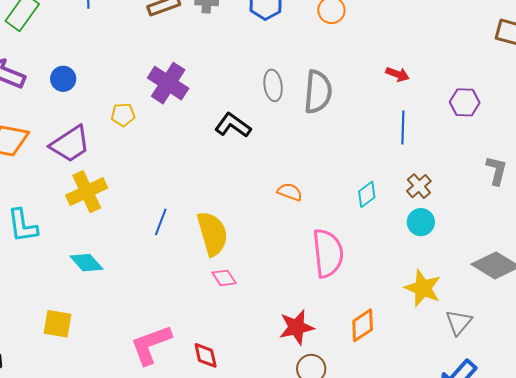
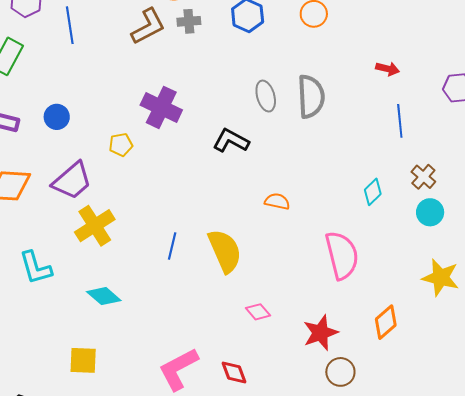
orange semicircle: (290, 192) -> (277, 201), moved
pink diamond: (224, 278) -> (258, 312), moved

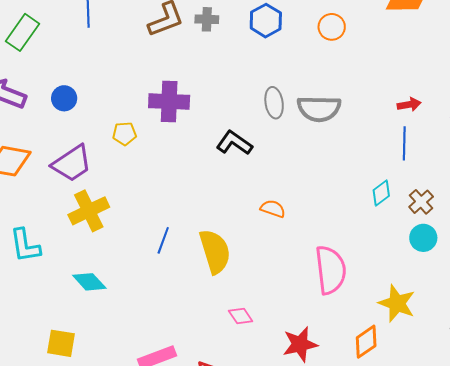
red arrow: (388, 69) -> (409, 105), moved, turned -30
gray semicircle: (311, 97) -> (319, 109), turned 87
purple cross: (161, 107) -> (169, 102), turned -30
cyan diamond: (373, 192) -> (381, 193), moved
yellow star: (441, 278) -> (397, 303), moved

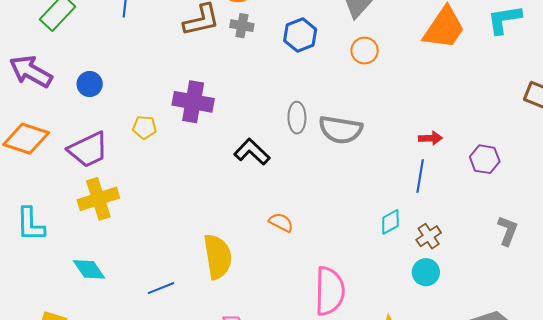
blue line: (163, 240) -> (161, 288), moved, turned 40

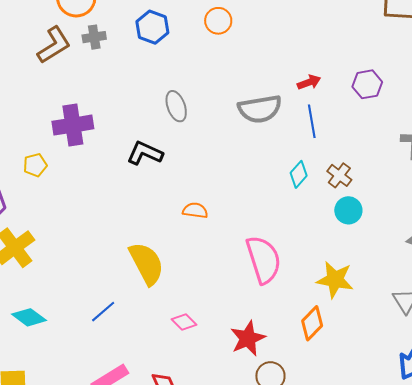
gray semicircle: (341, 130) -> (260, 109), moved

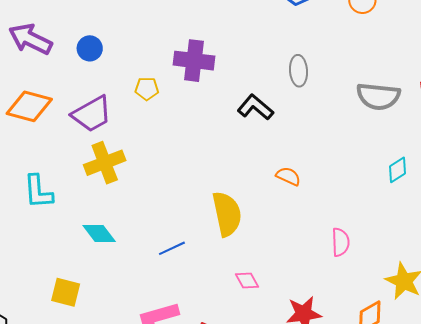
pink semicircle: (264, 260) -> (341, 242), size x0.6

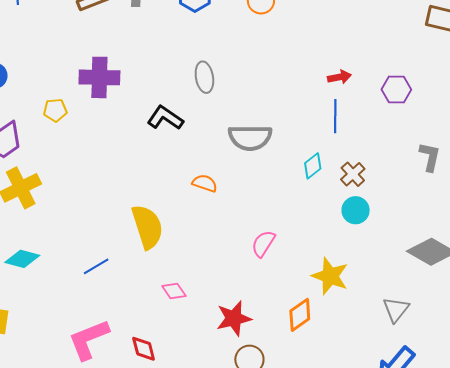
gray semicircle: (378, 96) -> (250, 137), moved
cyan diamond: (99, 233) -> (22, 259), turned -32
pink semicircle: (341, 242) -> (263, 244), turned -140

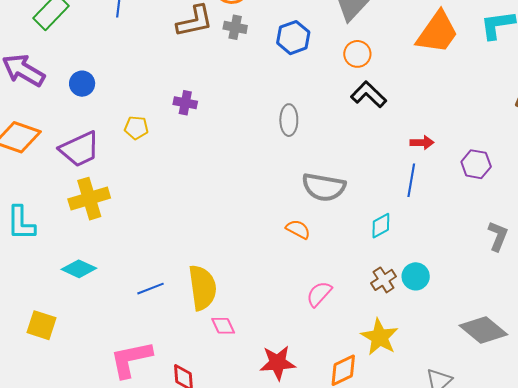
purple cross: (99, 77) -> (185, 103), size x0.6
black L-shape: (165, 118) -> (369, 94), moved
brown cross: (353, 174) -> (384, 280), moved
orange semicircle: (205, 183) -> (298, 229), moved
yellow semicircle: (147, 227) -> (202, 288), moved

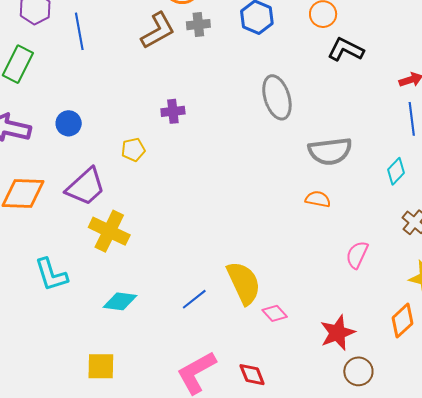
gray ellipse: (289, 120) -> (277, 97), size x1.4
yellow cross: (89, 199) -> (109, 231), turned -30

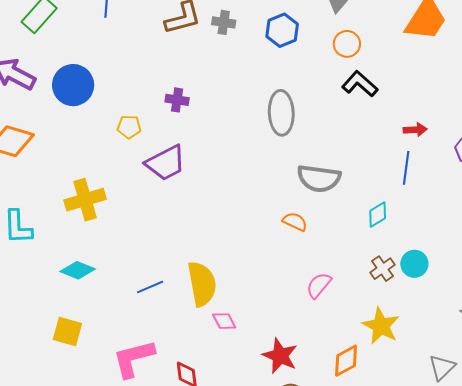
blue circle: (69, 123) -> (73, 85), size x1.6
purple trapezoid: (86, 187) -> (166, 163), moved
yellow cross: (109, 231) -> (85, 200), turned 33
red star: (338, 333) -> (280, 356), turned 30
yellow square: (101, 366) -> (67, 331), moved

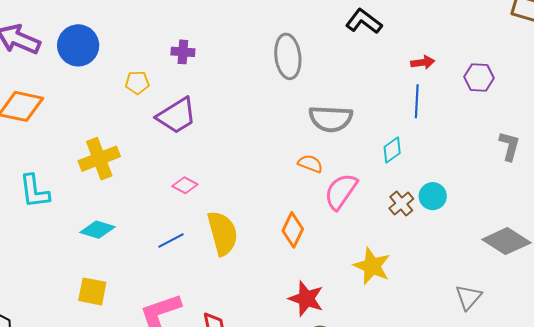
pink semicircle: (319, 285) -> (341, 191), moved, size x1.4
pink diamond: (224, 321) -> (185, 185), moved, turned -30
yellow star: (381, 326) -> (372, 266), moved
orange diamond: (346, 361) -> (293, 230), moved, turned -32

